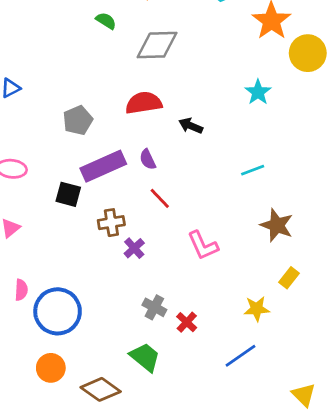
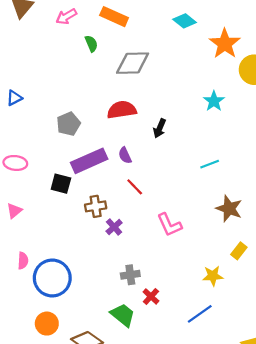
green semicircle: (106, 21) -> (91, 44), turned 35
black arrow: (191, 126) -> (160, 128), turned -90
gray cross: (154, 307) -> (130, 275), turned -36
red cross: (187, 322) -> (151, 296), moved

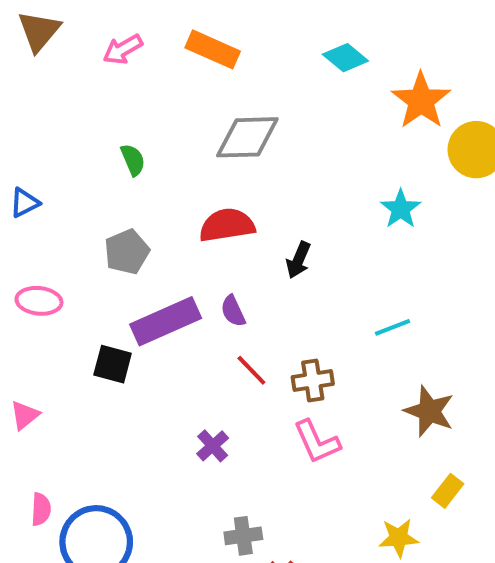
green semicircle: (91, 44) -> (133, 160), moved
pink ellipse: (15, 163) -> (39, 301), moved
brown cross: (96, 206) -> (313, 381), moved

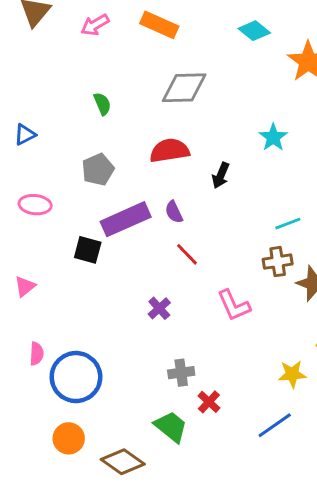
cyan star: (401, 209) -> (273, 137), moved
brown cross: (313, 381) -> (278, 262), moved

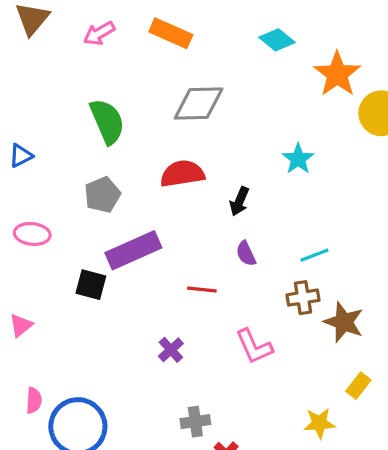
green semicircle: (102, 104) -> (107, 121), size x1.8
purple semicircle: (174, 212) -> (246, 254), moved
red line: (187, 254) -> (202, 289), turned -40

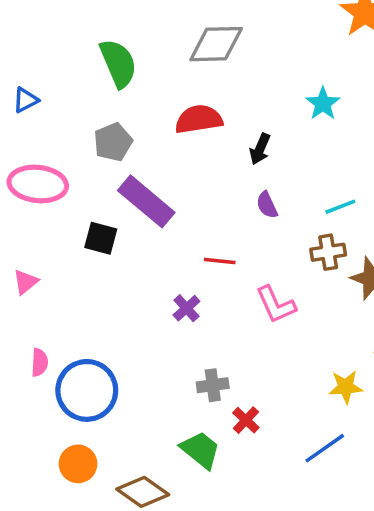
pink ellipse: (32, 234) -> (38, 184), size x1.5
purple rectangle: (133, 250) -> (146, 201), turned 64
red line: (202, 289) -> (220, 261), moved

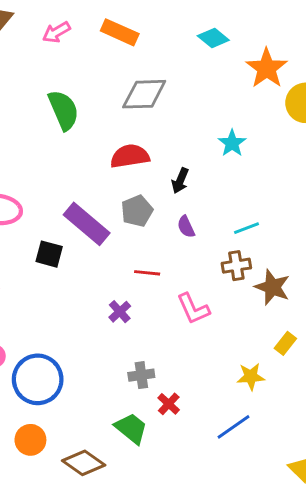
gray pentagon: (113, 142) -> (137, 211), moved

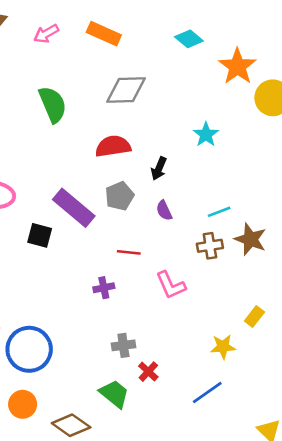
brown star: (272, 287) -> (250, 239), moved
purple cross: (120, 312) -> (104, 288), turned 30

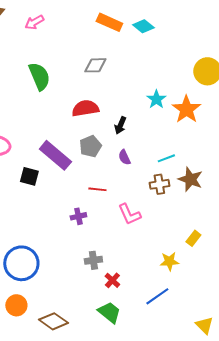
orange rectangle: (104, 34) -> (109, 22), moved
orange star: (237, 66) -> (186, 109), moved
gray diamond: (126, 90) -> (95, 65), size x0.7
green trapezoid: (114, 394) -> (109, 312), moved

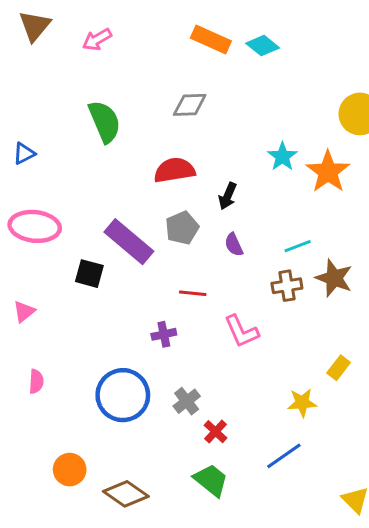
gray cross: (93, 260) -> (187, 401), turned -30
blue circle: (21, 263) -> (123, 395), moved

